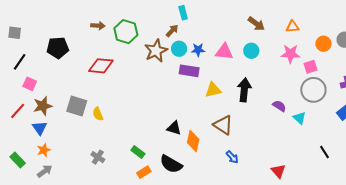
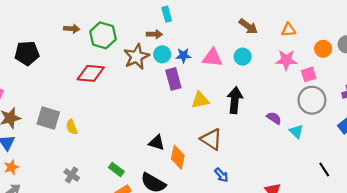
brown arrow: (172, 31) -> (154, 34), turned 48
red diamond: (101, 66) -> (91, 73), moved
purple rectangle: (189, 71) -> (173, 79), turned 66

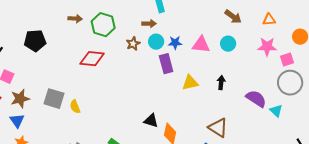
brown star: (136, 57) -> (133, 44), size x0.6
black arrow: (235, 100) -> (221, 83), size x0.6
purple semicircle: (274, 118) -> (256, 99), size x1.5
brown triangle: (211, 139) -> (218, 128), moved

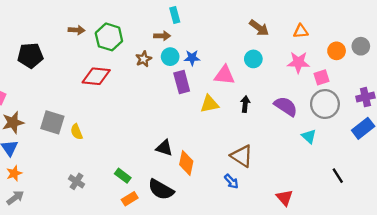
pink triangle: (201, 45) -> (224, 75), moved
purple semicircle: (256, 99) -> (286, 106), moved

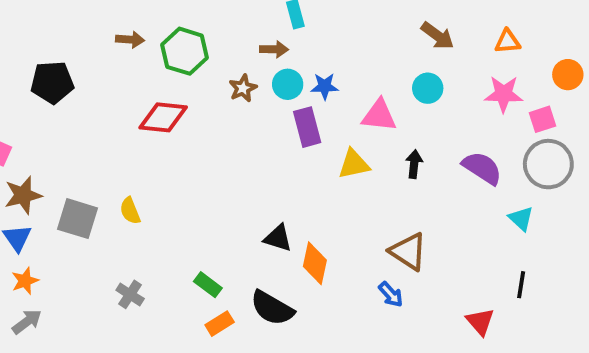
gray square: (52, 122) -> (78, 219), moved
black line: (338, 176) -> (521, 285), moved, turned 42

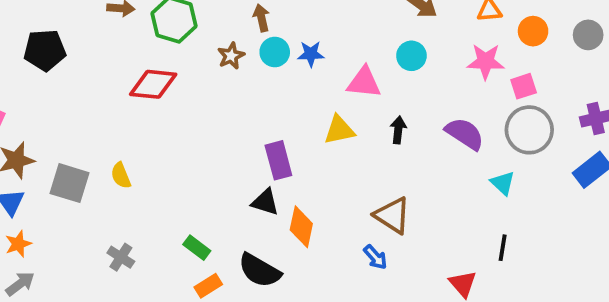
brown arrow: (274, 49) -> (261, 18), turned -104
orange circle: (568, 75) -> (533, 31), moved
purple rectangle: (307, 127) -> (278, 160), moved

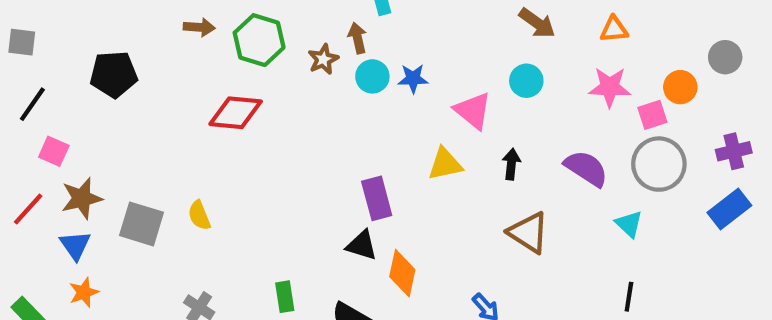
orange circle: (533, 31) -> (680, 87), moved
brown star: (231, 56) -> (323, 59), moved
pink triangle: (364, 82) -> (473, 111), turned 33
brown triangle: (392, 215) -> (528, 232), moved
green rectangle: (197, 248) -> (285, 297), turned 44

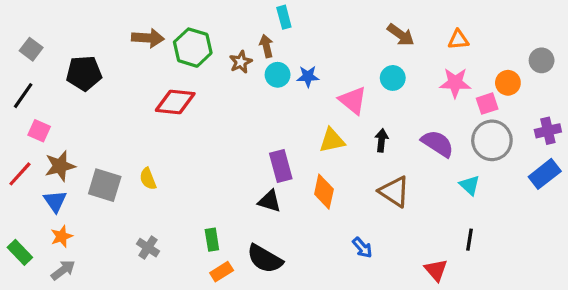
brown arrow: (199, 27) -> (148, 38), size x1.4
gray square: (22, 42) -> (31, 49), moved, turned 30
orange diamond: (402, 273) -> (324, 192), moved

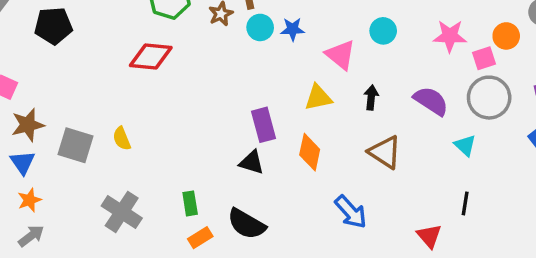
gray cross: (148, 248) -> (122, 212), size x1.6
blue arrow: (362, 248) -> (351, 212), size x1.5

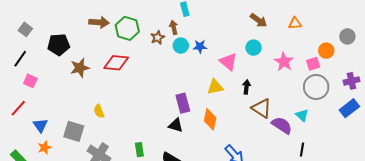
pink star: (450, 36) -> (284, 62), moved, turned 30
purple semicircle: (431, 101) -> (282, 125), moved
brown star: (28, 125) -> (80, 68), moved
gray square: (76, 145) -> (74, 131), moved
brown triangle: (385, 152) -> (262, 108), moved

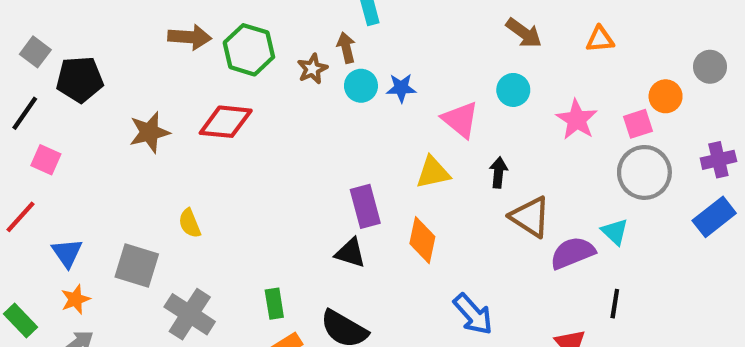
black pentagon: (59, 45) -> (80, 79), moved
purple semicircle: (282, 125) -> (572, 253), turned -55

